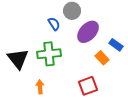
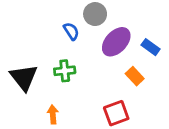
blue rectangle: (116, 45) -> (151, 47), moved
green cross: (49, 54) -> (65, 71), size x0.7

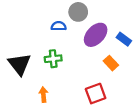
blue semicircle: (71, 31) -> (59, 26), turned -56

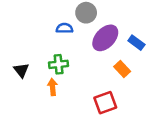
black triangle: (19, 64) -> (21, 70), size x0.6
orange arrow: (43, 95) -> (53, 87), moved

